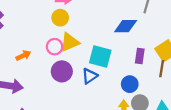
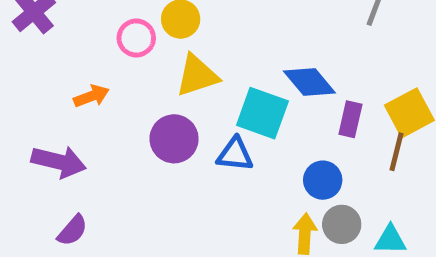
blue diamond: (126, 26) -> (309, 82), moved, turned 45
pink circle: (55, 47) -> (136, 38), moved
blue triangle: (90, 76) -> (235, 154), turned 35

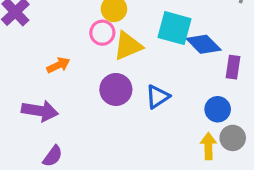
pink circle: (136, 38) -> (102, 33), moved
cyan square: (262, 113) -> (174, 28), moved
blue triangle: (235, 154) -> (158, 97), turned -35

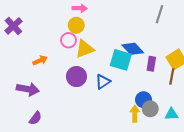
cyan square: (174, 28) -> (121, 60), moved
blue circle: (218, 109) -> (144, 100), moved

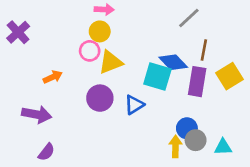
gray line: (160, 14) -> (189, 18), moved, turned 30
purple rectangle: (151, 64) -> (197, 82), size x1.5
brown line: (172, 76) -> (204, 50), moved

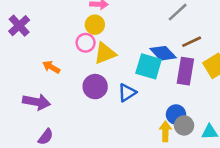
brown line: (204, 50) -> (192, 42), turned 54
orange arrow: (53, 77) -> (51, 67), turned -126

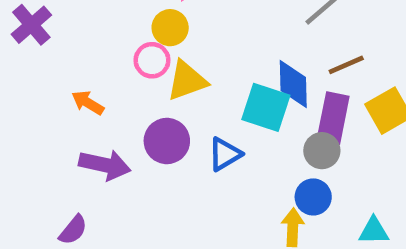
blue diamond: (163, 53) -> (293, 84), turned 40
purple arrow: (36, 102) -> (105, 165), moved
gray circle: (184, 125) -> (322, 151), moved

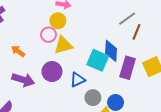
brown line: (346, 65) -> (137, 32), moved, turned -49
gray circle: (322, 151) -> (93, 98), moved

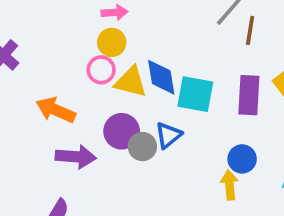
yellow triangle: (63, 45) -> (131, 82), turned 42
orange arrow: (18, 51) -> (56, 110), size x1.5
blue diamond: (111, 51) -> (161, 77), moved
gray circle: (93, 98) -> (142, 147), moved

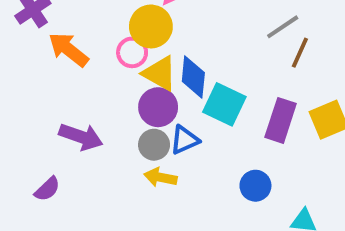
yellow circle: (112, 42) -> (151, 26), size x1.4
orange arrow: (56, 110) -> (68, 49), moved
purple circle: (122, 131) -> (158, 107), moved
yellow arrow: (229, 185) -> (160, 177), moved, turned -88

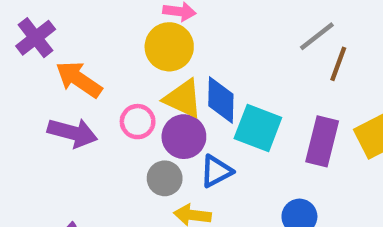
pink circle: (132, 52) -> (138, 122), moved
purple arrow: (81, 137) -> (72, 133), moved
gray circle: (154, 145) -> (165, 178), moved

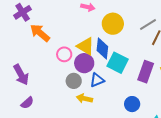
yellow circle: (169, 47) -> (113, 24), moved
purple arrow: (72, 133) -> (21, 75), moved, turned 40

